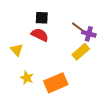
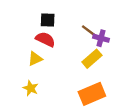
yellow triangle: (17, 50) -> (35, 59), moved, turned 48
orange rectangle: (56, 83) -> (92, 94), moved

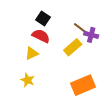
black square: (48, 20) -> (43, 18), turned 32
yellow rectangle: (92, 59) -> (73, 47), moved

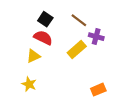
brown line: (81, 29) -> (79, 20), moved
orange rectangle: (83, 85) -> (98, 90), moved, size x0.6

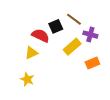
black square: (45, 19) -> (56, 26), moved, turned 32
orange rectangle: (98, 90) -> (92, 63), moved

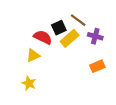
yellow rectangle: (72, 47) -> (70, 38), moved

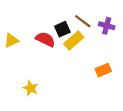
purple cross: (95, 36) -> (107, 26), moved
yellow triangle: (33, 55) -> (11, 41), moved

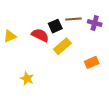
brown line: (83, 21) -> (73, 19), turned -42
yellow rectangle: (74, 41) -> (62, 46), moved

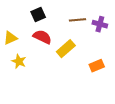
black square: (55, 26) -> (38, 14), moved
yellow star: (27, 79) -> (19, 61), moved

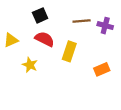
yellow rectangle: (66, 49) -> (69, 51), turned -30
yellow star: (19, 61) -> (30, 65), moved

